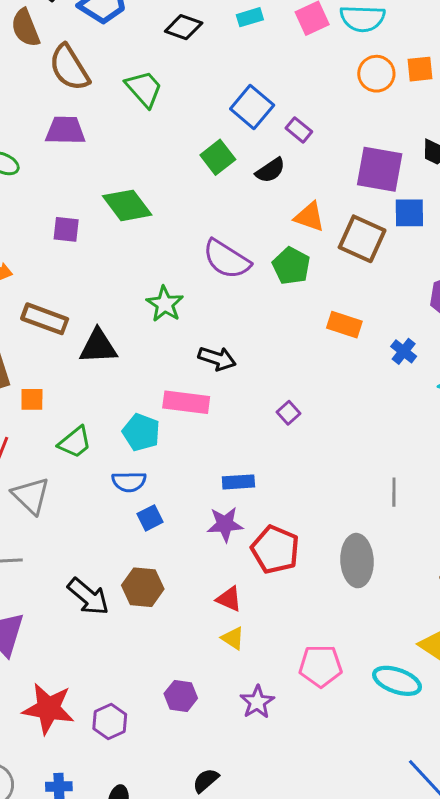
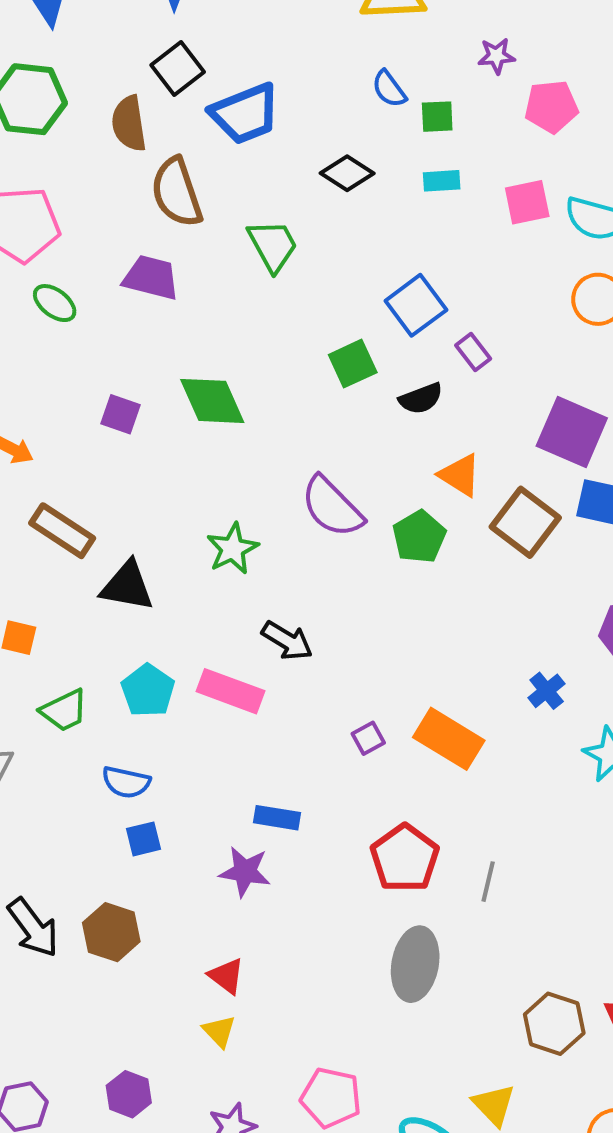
orange rectangle: (344, 325) -> (449, 739), moved, size x1.4
cyan pentagon: (141, 432) -> (148, 691), moved
red pentagon: (275, 550) -> (405, 858), moved

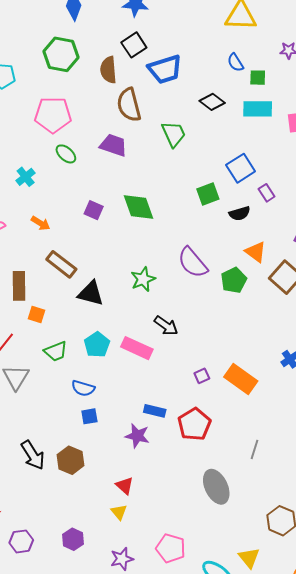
cyan rectangle: (442, 181) -> (258, 109), size x1.6
red pentagon: (405, 858) -> (194, 424), moved
gray ellipse: (415, 964) -> (216, 487), turned -40

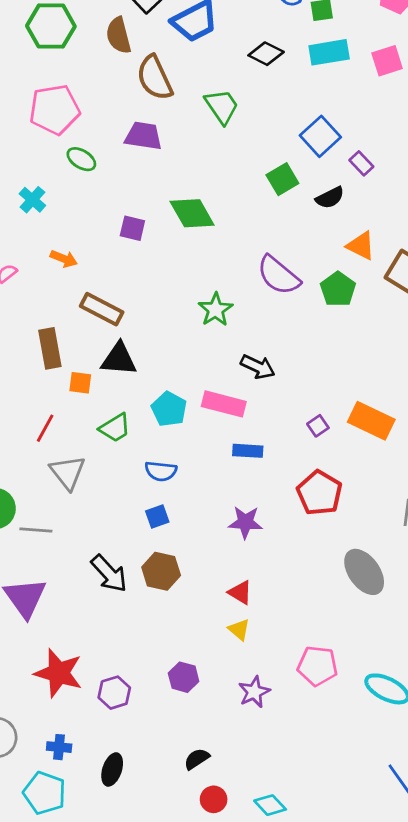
black triangle: (91, 293) -> (119, 359), moved
blue rectangle: (155, 411) -> (248, 451), moved
blue square: (89, 416) -> (157, 517), moved

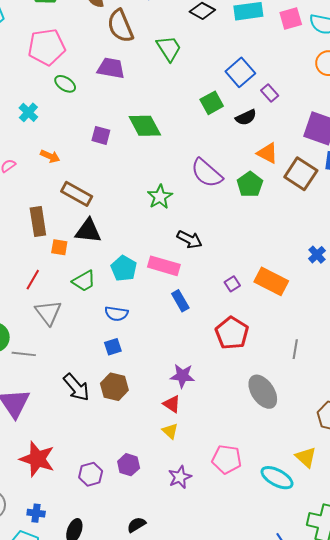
blue rectangle: (248, 451) -> (180, 301), turned 55
purple star: (245, 522) -> (182, 376), moved
purple hexagon: (114, 693) -> (91, 474), moved

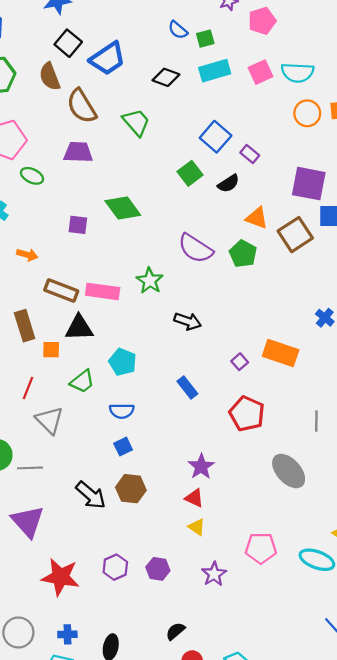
brown square: (301, 174) -> (295, 235), turned 32
pink rectangle: (164, 266) -> (103, 291), moved
purple star: (182, 376) -> (201, 467), turned -30
purple hexagon: (91, 474) -> (115, 567), moved

